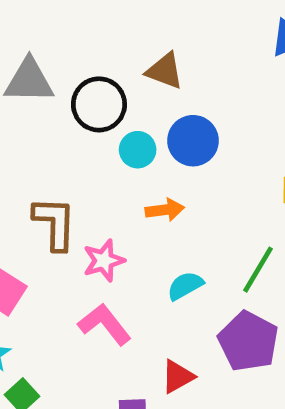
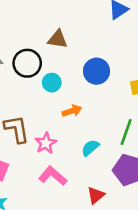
blue circle: (193, 141) -> (96, 71), moved

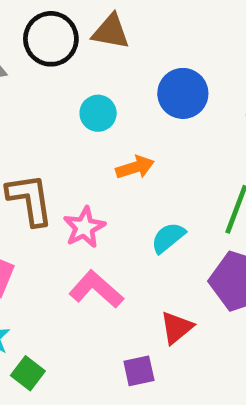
black circle: (27, 63) -> (51, 39), moved

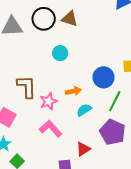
blue circle: (183, 93) -> (103, 77), moved
orange arrow: (135, 167) -> (73, 91), moved

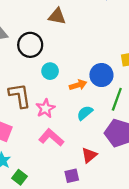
black circle: (44, 19) -> (30, 45), moved
cyan circle: (60, 53) -> (50, 71), moved
orange arrow: (73, 91) -> (78, 85), moved

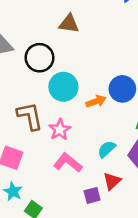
cyan circle: (50, 71) -> (63, 87), size x1.5
cyan semicircle: (85, 113) -> (107, 149), moved
purple square: (72, 176) -> (92, 195), moved

